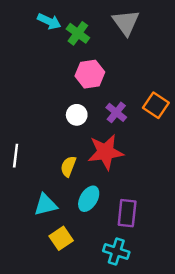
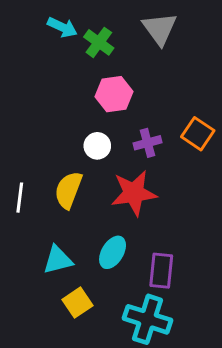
purple cross: (116, 112) -> (148, 143), turned 36
yellow semicircle: (68, 166) -> (68, 190), moved, size x1.4
cyan cross: (116, 251) -> (148, 319), size x1.4

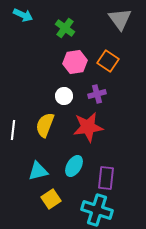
cyan arrow: (62, 27) -> (23, 15), moved
gray triangle: (160, 29) -> (120, 19), moved
orange square: (198, 134) -> (108, 61), moved

